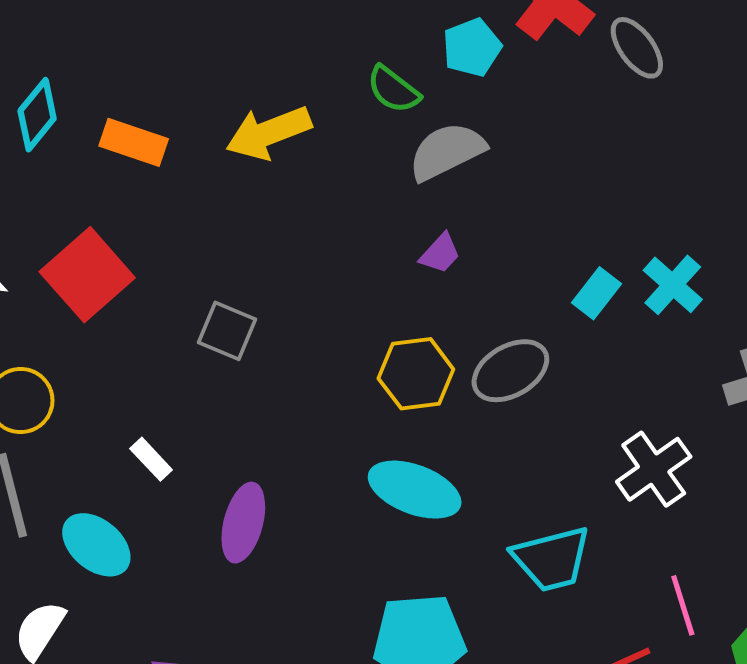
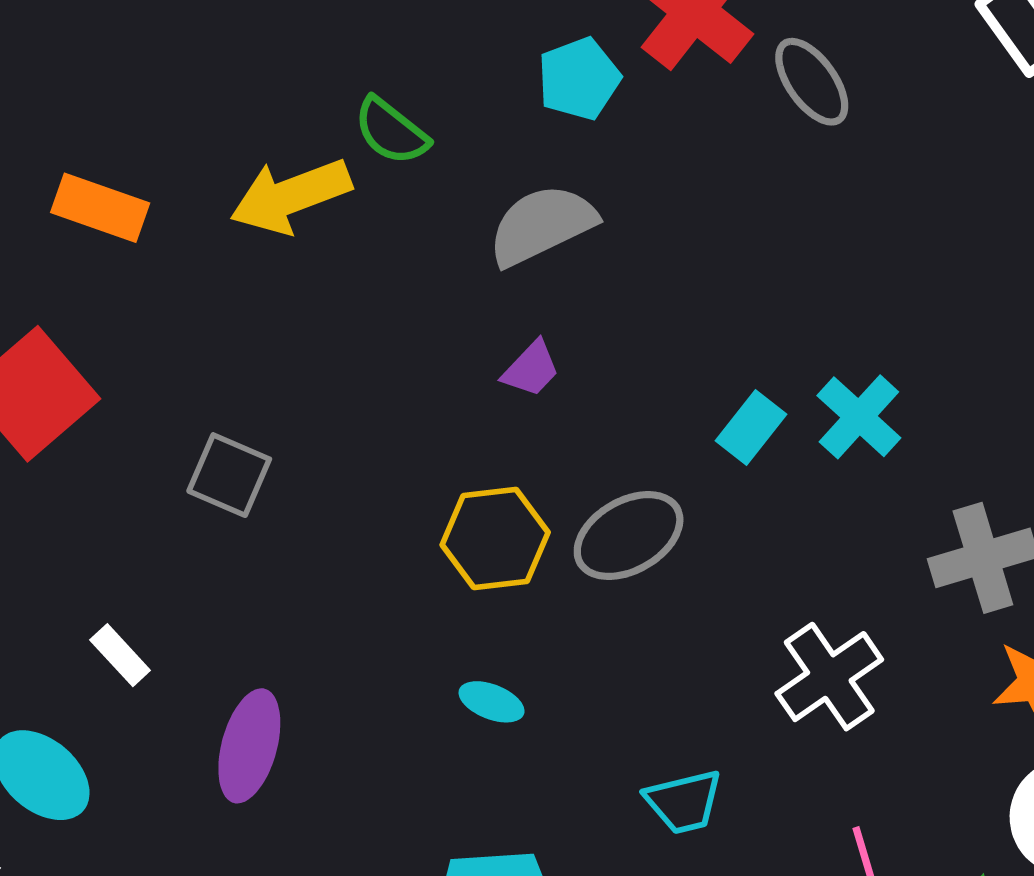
green semicircle: (393, 89) -> (391, 131), moved
cyan ellipse: (415, 490) -> (492, 702), size x0.5
cyan trapezoid: (552, 559) -> (684, 802), size x0.7

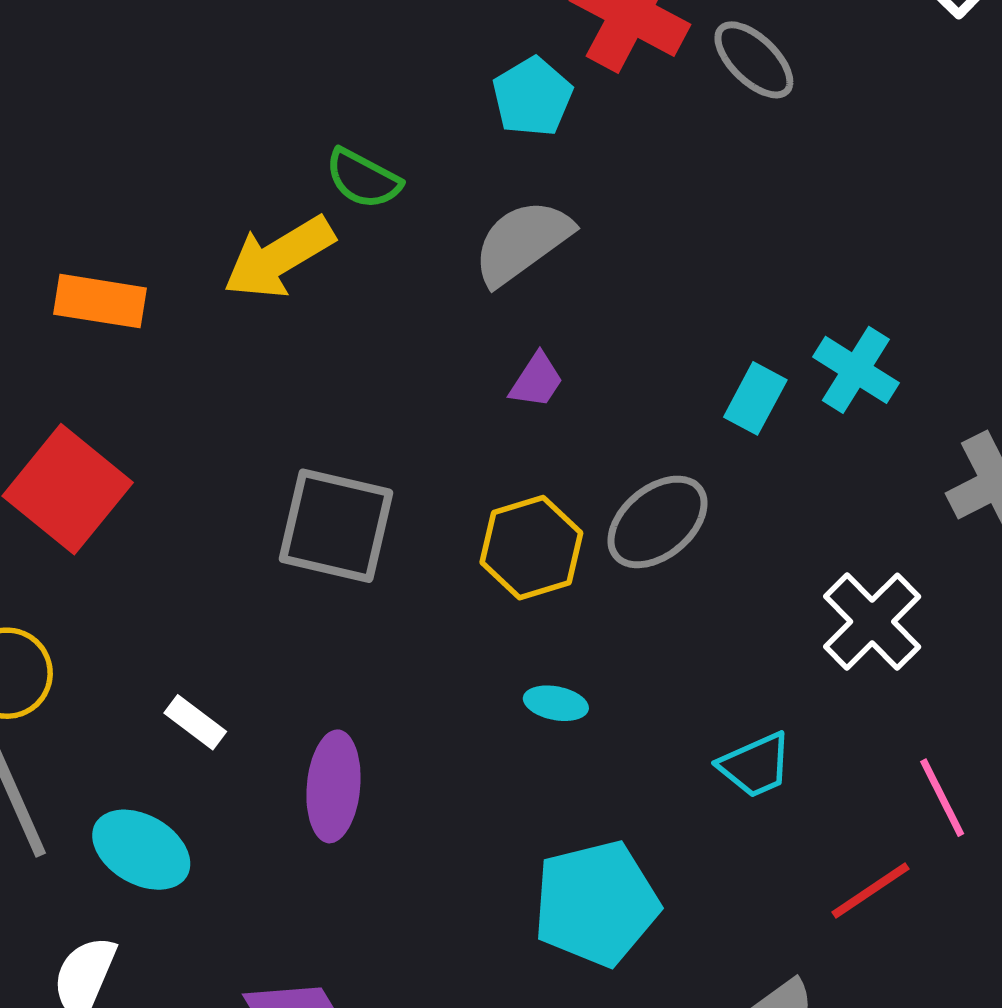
gray square: (229, 475) -> (336, 526), moved, size x1.5

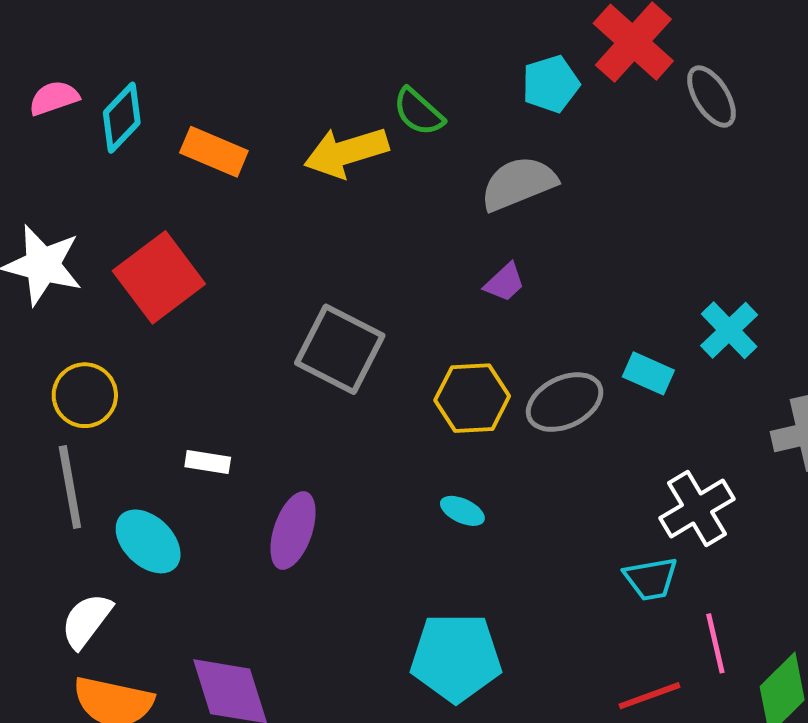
cyan rectangle: (755, 398) -> (648, 373), moved, turned 72
white rectangle: (195, 722) -> (208, 462), turned -42
cyan trapezoid: (755, 765) -> (651, 579), moved

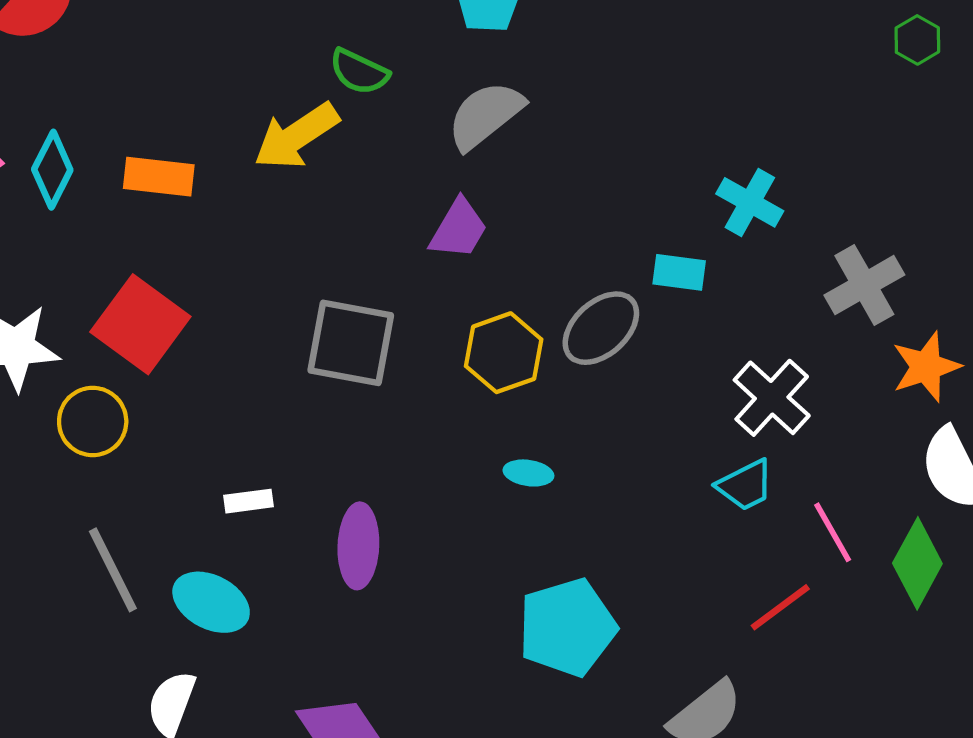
purple trapezoid: (505, 283) -> (459, 229), moved, size x1.4
yellow circle: (85, 395) -> (93, 421), moved

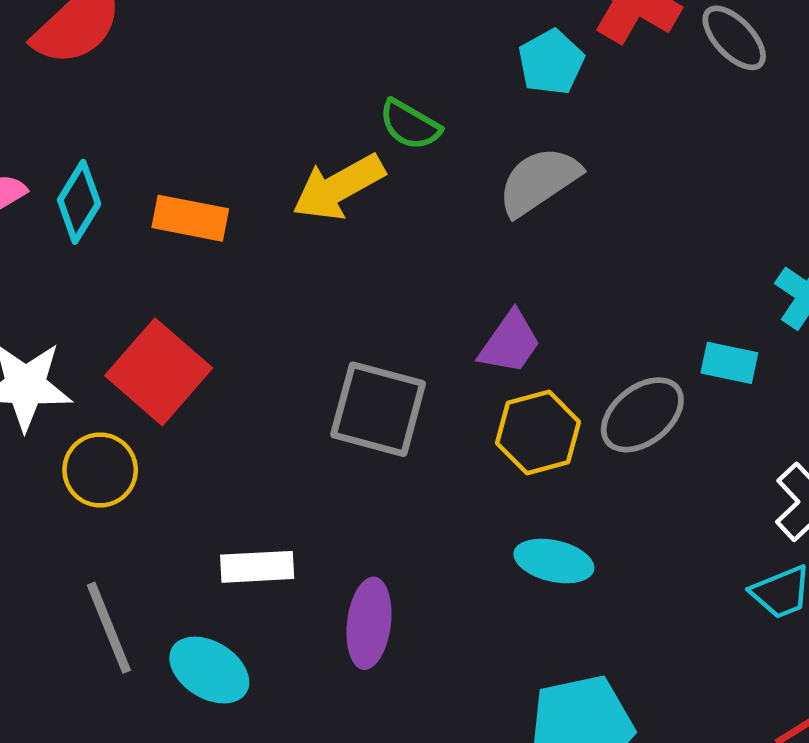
purple trapezoid: (459, 229) -> (510, 343), moved
cyan ellipse: (528, 473) -> (554, 561), size x1.5
white rectangle: (248, 501) -> (257, 567), size x1.4

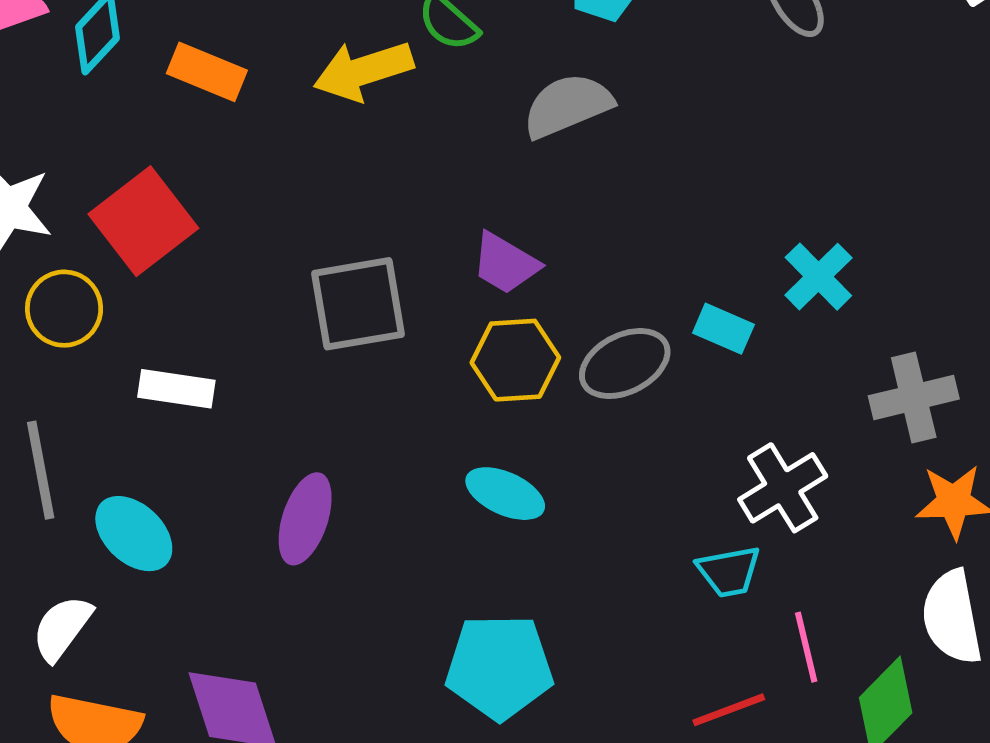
purple trapezoid: (510, 343) -> (505, 263), turned 74
gray square: (378, 409) -> (358, 304), turned -36
white rectangle: (257, 567) -> (176, 389), moved

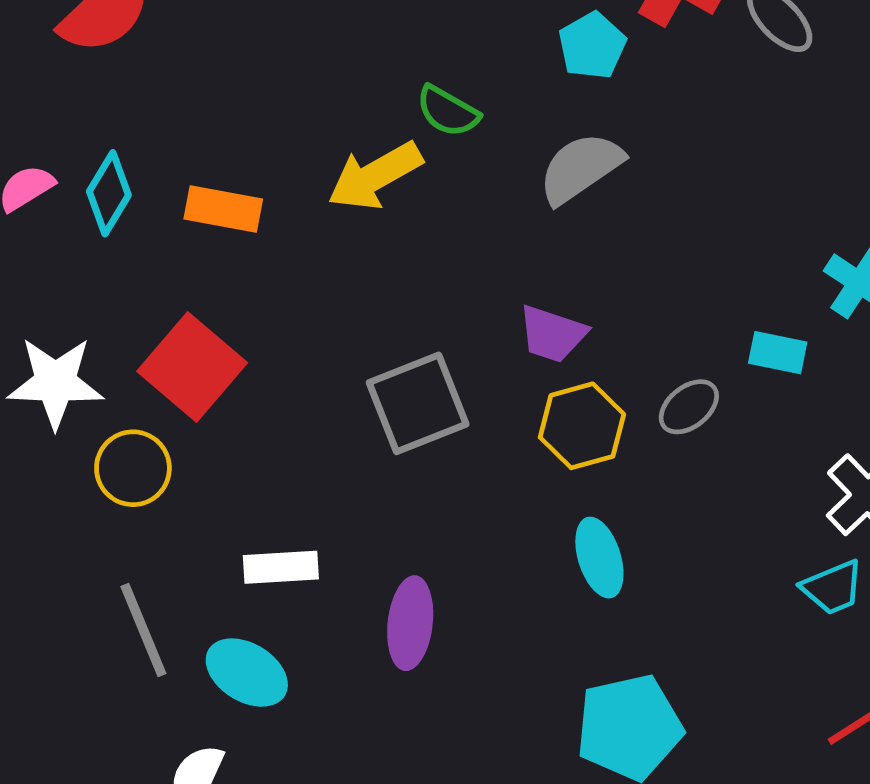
gray ellipse: (625, 364) -> (689, 407), size x0.7
white rectangle: (176, 389) -> (281, 567), moved
cyan ellipse: (505, 494) -> (599, 558), turned 60

